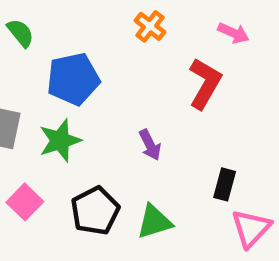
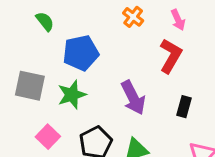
pink arrow: (233, 33) -> (178, 20), moved, turned 42
purple arrow: (150, 145) -> (133, 98), size x1.6
black rectangle: (225, 184) -> (184, 107), moved

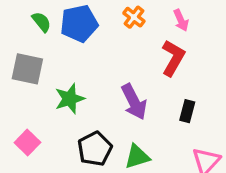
blue pentagon: (81, 53) -> (79, 23), moved
gray square: (30, 86) -> (27, 69), moved
pink square: (48, 137) -> (27, 143), moved

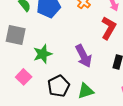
pink square: (27, 143) -> (24, 77), moved

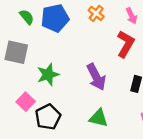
black pentagon: (59, 86) -> (48, 117), moved
green triangle: (86, 91) -> (99, 118), turned 30

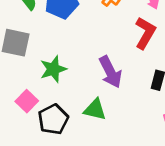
green triangle: (99, 118) -> (95, 110), moved

